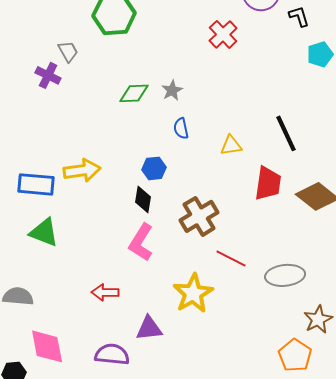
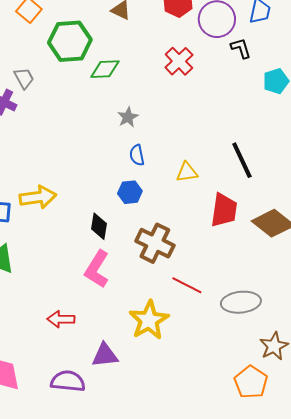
black L-shape: (299, 16) -> (241, 48), moved
green diamond: (134, 93) -> (105, 69), moved
blue hexagon: (154, 168) -> (130, 192), moved
brown cross: (199, 216) -> (155, 243), turned -33

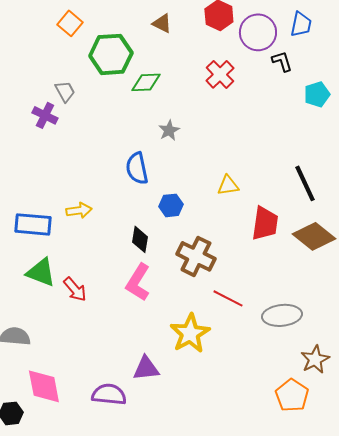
blue semicircle: (137, 155) -> (137, 168), moved, size x1.5
black line: (242, 160) -> (305, 183), moved
yellow arrow: (38, 197) -> (79, 210), size x0.7
red arrow: (61, 319) -> (75, 289), moved, turned -132

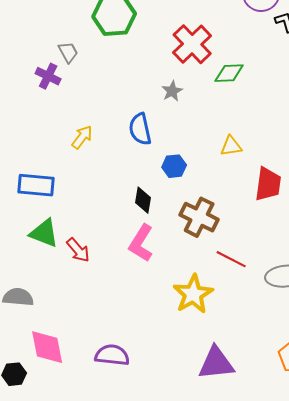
red cross: (220, 74) -> (192, 44), moved, size x1.4
green diamond: (146, 82) -> (229, 73), moved
yellow arrow: (79, 210) -> (82, 137), moved, turned -45
purple triangle: (146, 368) -> (216, 363), moved, size x1.4

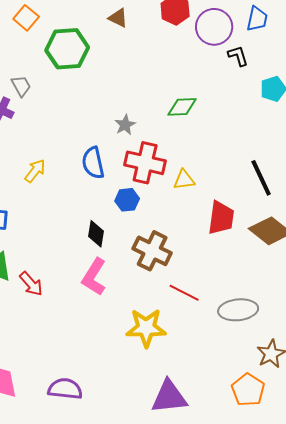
red cross: (192, 44) -> (145, 163), moved, turned -33
yellow star: (193, 294) -> (146, 328), turned 30

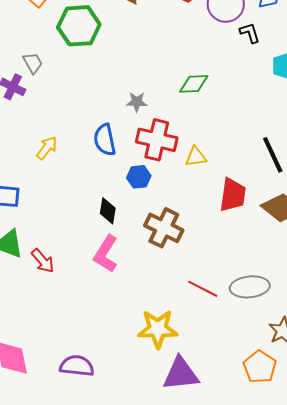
gray star: (125, 125) -> (137, 102), turned 30
red line: (184, 293) -> (203, 289), moved
yellow star: (146, 328) -> (158, 329), moved

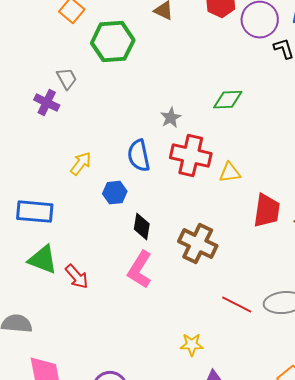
gray star: (137, 102) -> (171, 118), turned -30
blue hexagon: (139, 177) -> (115, 193), moved
yellow star: (158, 329) -> (192, 345), size x0.6

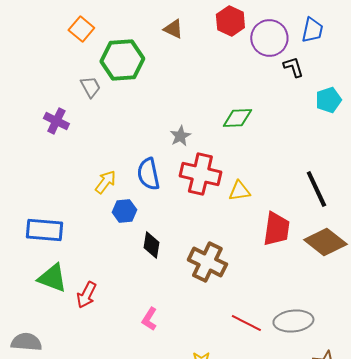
gray trapezoid: (67, 79) -> (90, 87), moved
yellow arrow: (81, 164) -> (105, 182), moved
pink L-shape: (140, 270) -> (149, 319), moved, size x0.6
red arrow: (77, 277) -> (86, 295), turned 68

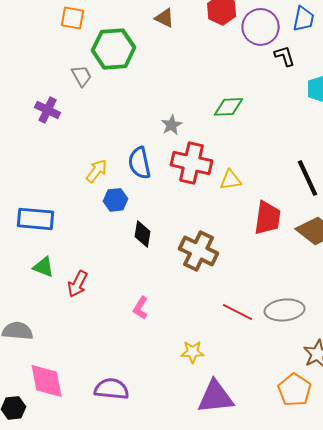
orange square: (81, 29) -> (73, 18), turned -30
green triangle: (52, 278) -> (44, 267), size x0.7

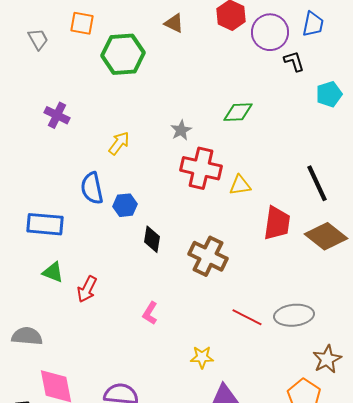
gray trapezoid: (82, 76) -> (38, 39), moved
blue semicircle: (140, 163) -> (92, 188), moved
yellow arrow: (97, 171) -> (119, 143), moved

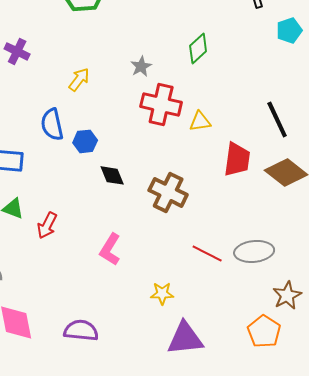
green diamond: (238, 112) -> (198, 48), turned -40
black diamond: (152, 239) -> (112, 175), turned -32
pink L-shape: (150, 313) -> (110, 249), size x1.4

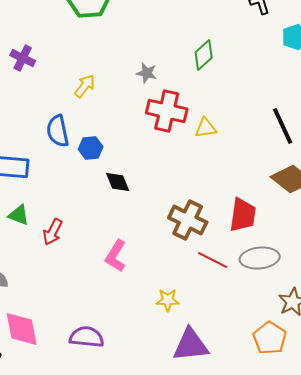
gray star: (141, 66) -> (147, 73), turned -30
red trapezoid: (237, 159) -> (243, 215), moved
brown cross: (168, 192) -> (188, 220), moved

